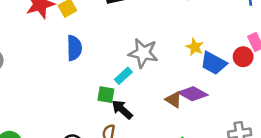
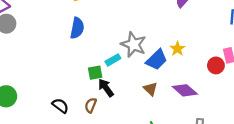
blue trapezoid: (214, 63) -> (157, 60), moved, turned -85
purple diamond: (193, 94) -> (185, 90), moved
green square: (106, 95) -> (95, 73), turned -32

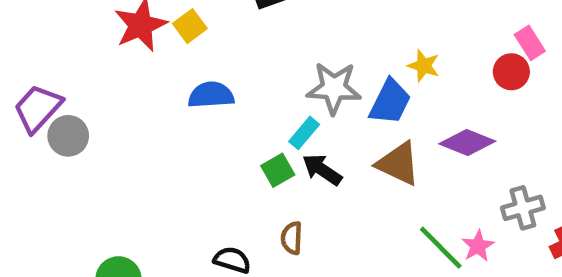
blue semicircle: (77, 28) -> (211, 95), turned -85
black arrow: (106, 88) -> (322, 170), moved
brown triangle: (150, 89) -> (398, 164), size x1.5

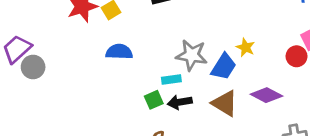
cyan rectangle: (304, 133) -> (171, 80), turned 36
black arrow: (322, 170) -> (180, 102), turned -50

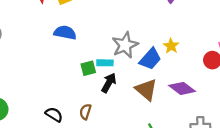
gray star: (192, 55) -> (125, 45), turned 30
green square: (154, 100) -> (88, 68), moved
black arrow: (180, 102) -> (109, 83), turned 120

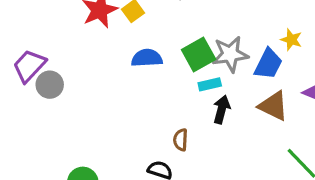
gray star: (125, 45) -> (230, 54), turned 30
green square: (88, 68) -> (199, 54), moved, size x1.5
brown semicircle: (85, 112) -> (181, 140), moved

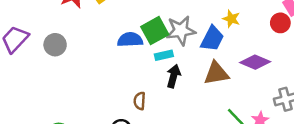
blue semicircle: (147, 58) -> (130, 40), moved
gray circle: (50, 85) -> (55, 45), moved
brown triangle: (273, 106) -> (216, 73), turned -36

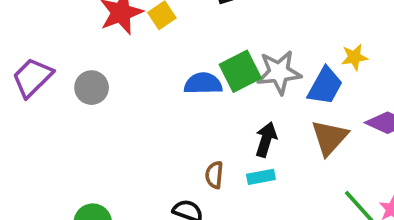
yellow star: (231, 19) -> (354, 57), turned -30
cyan rectangle: (164, 55) -> (261, 177), moved
brown triangle: (216, 73) -> (329, 138), turned -40

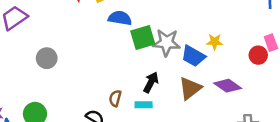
blue semicircle: (203, 84) -> (120, 18), moved
blue trapezoid: (325, 86) -> (193, 56), turned 80
gray circle: (92, 88) -> (47, 58), moved

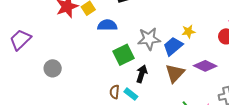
green square: (143, 37) -> (124, 55), moved
blue trapezoid: (193, 56) -> (173, 46), turned 120
cyan rectangle: (144, 105) -> (131, 94), moved, turned 48

